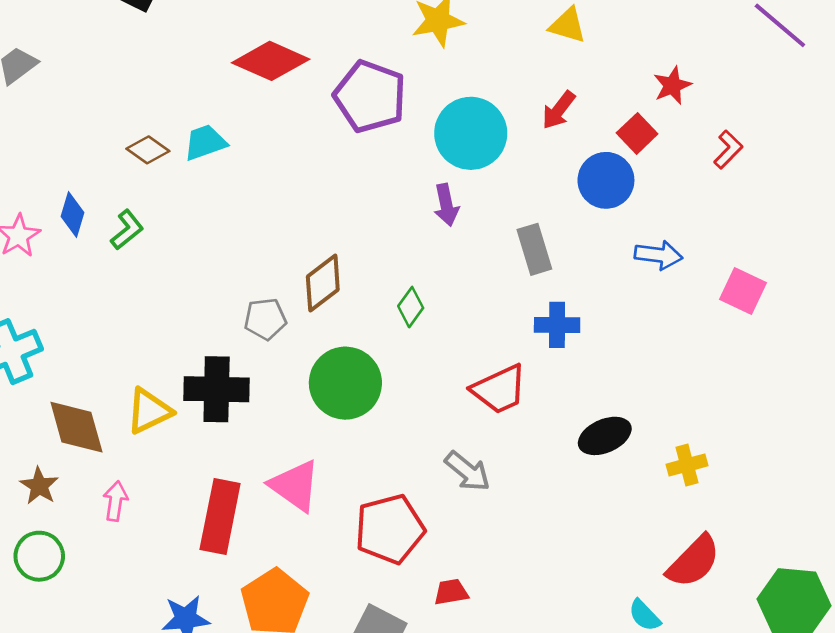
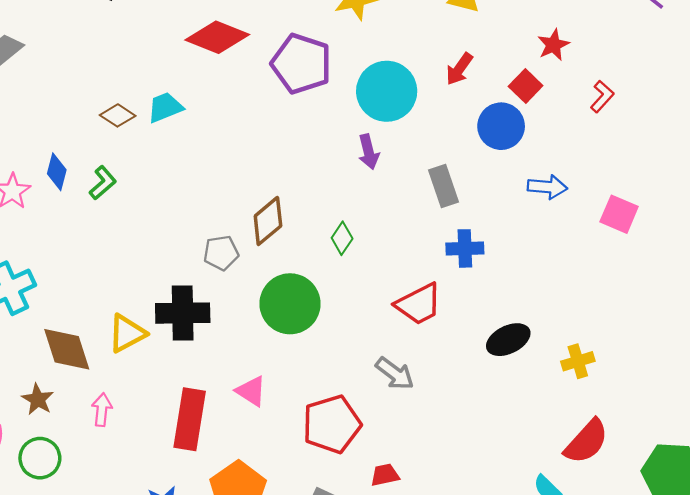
pink triangle: (295, 486) -> (251, 391), size x0.7

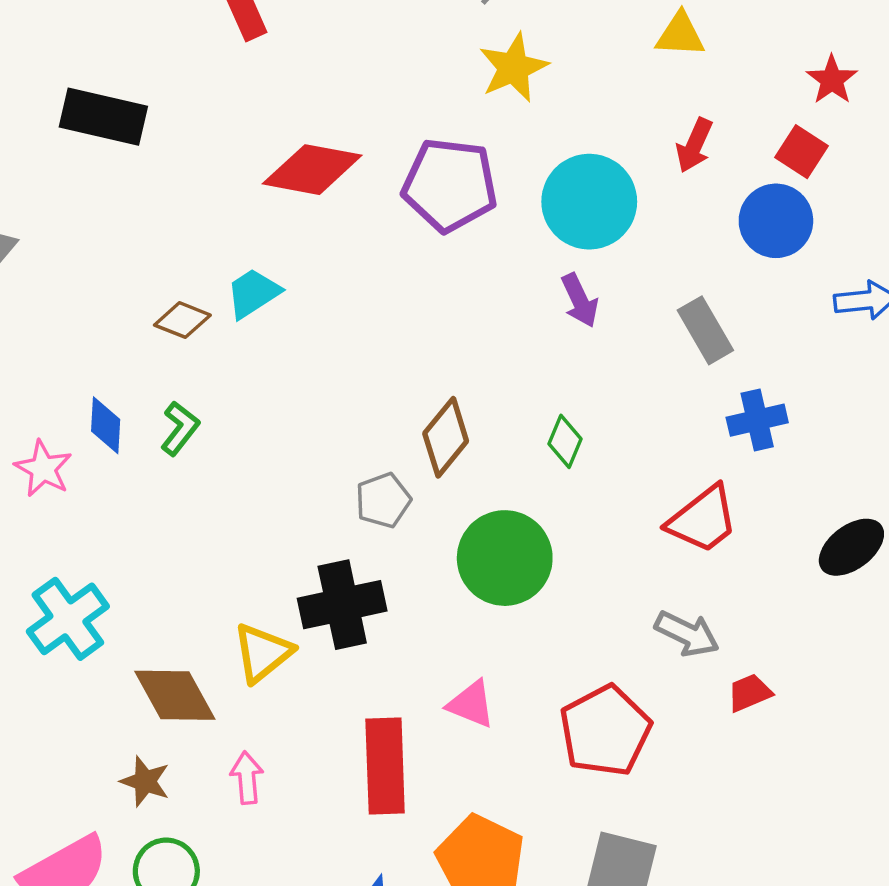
red trapezoid: (385, 475) -> (750, 693), moved

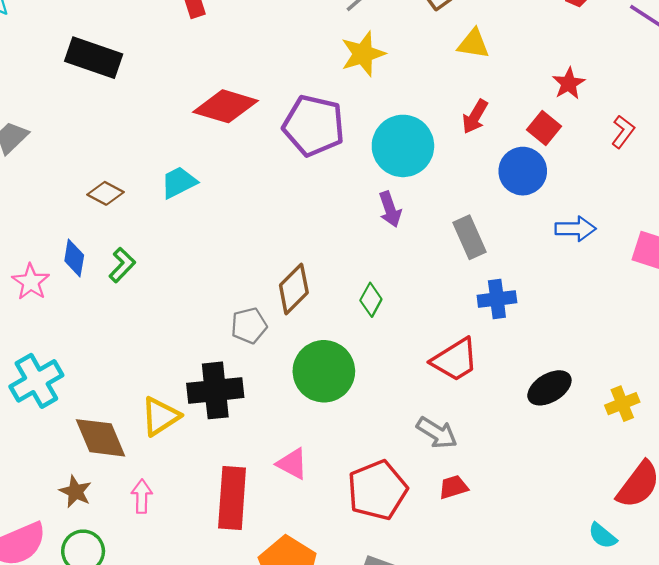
brown diamond: (182, 320) -> (105, 193), moved
red trapezoid: (750, 693) -> (453, 487), moved

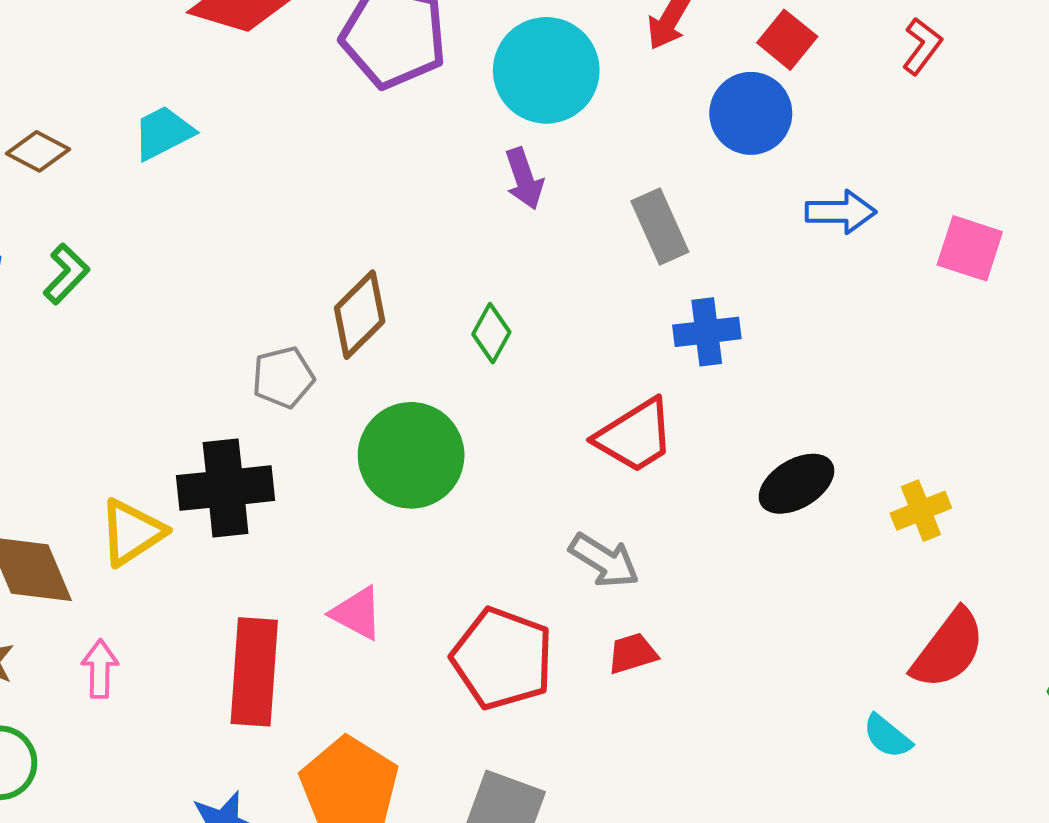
red pentagon: (377, 490) -> (502, 658), turned -30

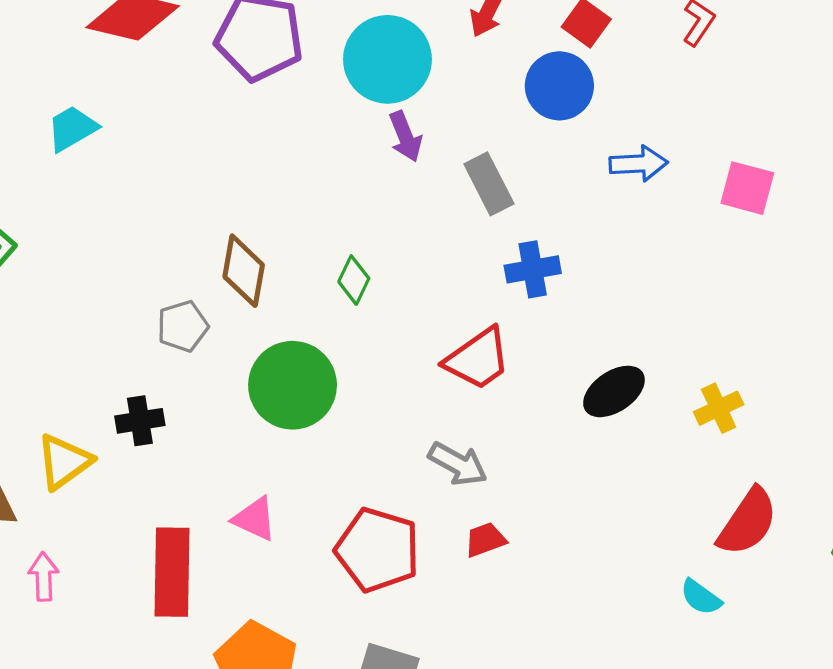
purple arrow: (524, 179) -> (405, 136), moved
brown diamond: (360, 315) -> (244, 271), turned -32
black cross: (226, 488) -> (140, 421), size x0.6

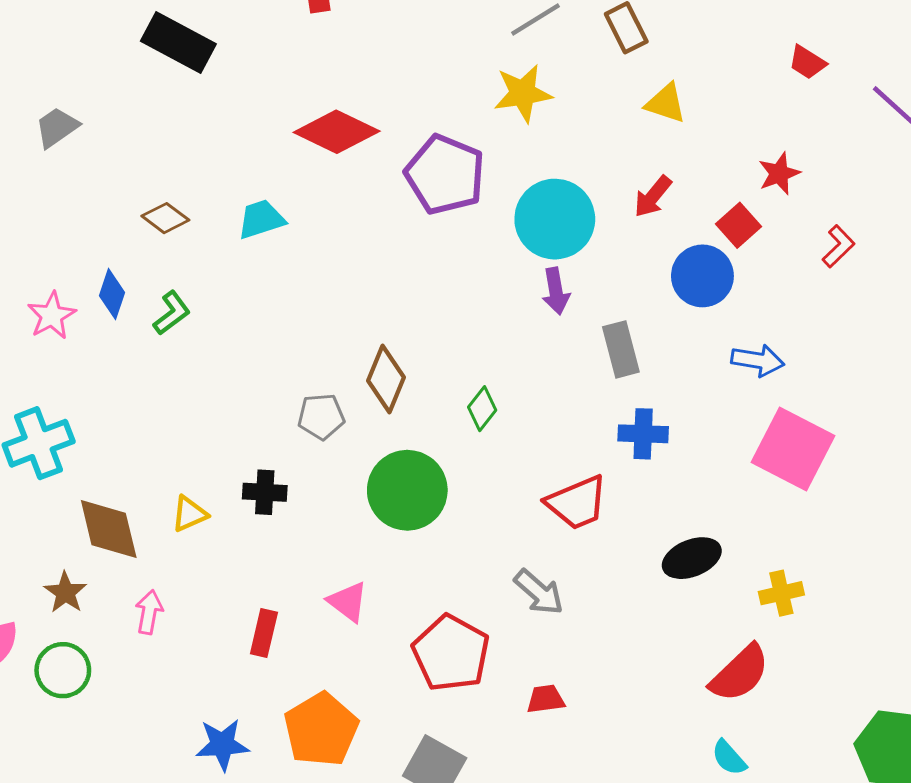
pink square: (747, 188) -> (793, 449), moved, size x1.6
yellow triangle: (64, 462) -> (189, 514), size x0.7
red semicircle: (748, 522) -> (740, 673), moved
red trapezoid: (485, 540) -> (546, 699), moved
red rectangle: (172, 572) -> (264, 633), size x0.6

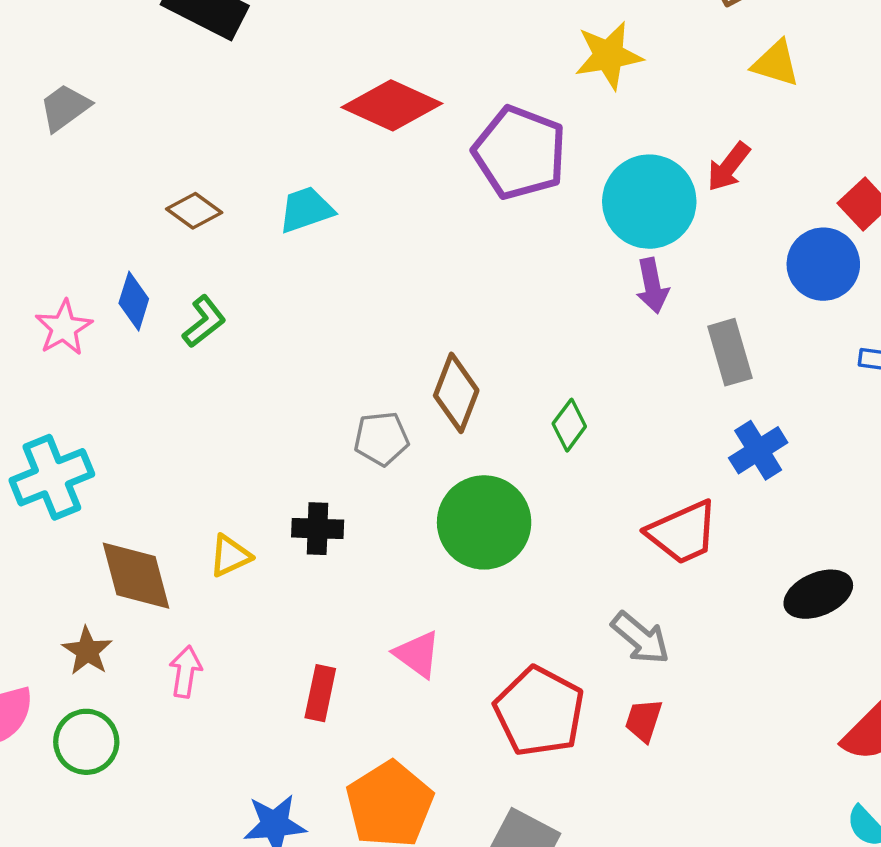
red arrow: (653, 196) -> (729, 167), moved
blue cross: (643, 434) -> (758, 450), turned -33
red trapezoid: (546, 699) -> (644, 720), moved, turned -63

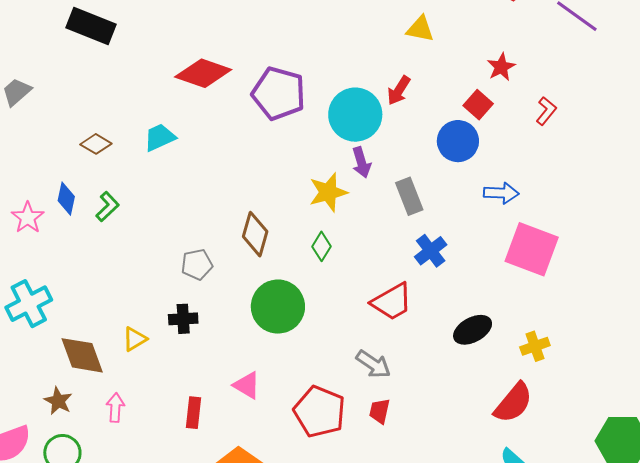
yellow star: (609, 55) -> (328, 192), moved
gray pentagon: (381, 439) -> (197, 264), moved

